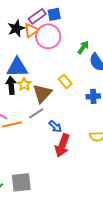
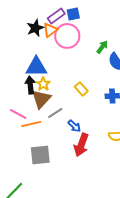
yellow rectangle: (65, 81) -> (81, 89), moved
brown triangle: (42, 93) -> (41, 99), moved
gray square: (21, 182) -> (40, 155), moved

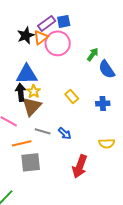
gray line: (55, 113) -> (43, 131), moved, turned 49
orange line: (31, 124) -> (22, 143), moved
red arrow: (81, 145) -> (80, 166), moved

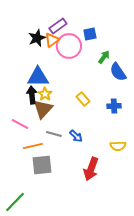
blue square: (64, 21) -> (90, 34), moved

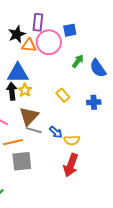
purple rectangle: (58, 26) -> (38, 22), turned -48
orange triangle: (52, 40) -> (29, 45), moved, turned 42
green arrow: (104, 57) -> (78, 61), moved
brown triangle: (43, 109) -> (29, 116), moved
yellow semicircle: (118, 146) -> (72, 140), moved

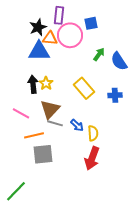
blue triangle: (18, 73) -> (39, 51), moved
yellow rectangle: (63, 95) -> (84, 88), size x1.5
yellow semicircle: (72, 140) -> (93, 133), turned -91

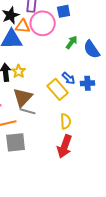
yellow rectangle: (84, 88) -> (58, 89), moved
blue arrow: (77, 125) -> (69, 78), moved

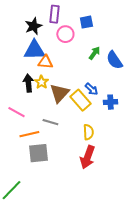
pink circle: (43, 23) -> (65, 34), size x0.7
orange triangle: (23, 26) -> (45, 62), moved
blue cross: (88, 83) -> (110, 102), moved
brown triangle: (23, 97) -> (59, 93), moved

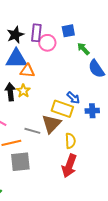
purple rectangle: (54, 14) -> (36, 33), moved
green arrow: (94, 53) -> (83, 49), moved, turned -80
brown triangle: (59, 93) -> (51, 124), moved
yellow rectangle: (80, 100) -> (62, 109), turned -30

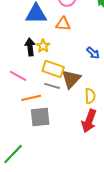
orange triangle: (27, 71) -> (63, 24), moved
yellow rectangle: (62, 109) -> (53, 69), moved

